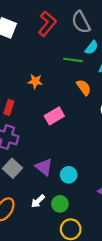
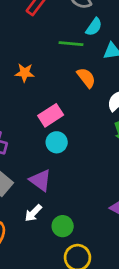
cyan circle: (69, 175) -> (57, 142), moved
white arrow: (38, 201) -> (33, 213), moved

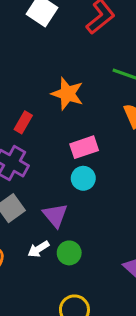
orange star: (25, 73) -> (67, 94), size x1.5
green circle: (63, 226) -> (69, 253), moved

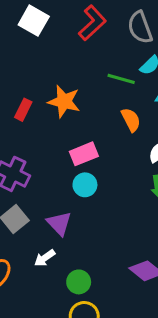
red rectangle: (23, 122) -> (23, 110), moved
green circle: (69, 253) -> (79, 282), moved

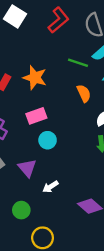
pink rectangle: (84, 154) -> (36, 116), moved
white arrow: (45, 258) -> (50, 187), moved
green circle: (79, 282) -> (21, 210), moved

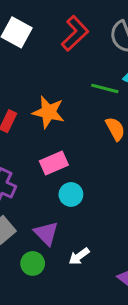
green circle: (21, 210) -> (33, 263), moved

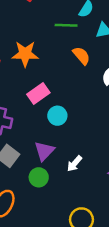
purple triangle: (46, 233) -> (44, 151), turned 40

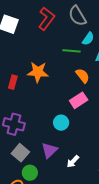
pink rectangle: (38, 94) -> (79, 100), moved
green circle: (39, 177) -> (30, 173), moved

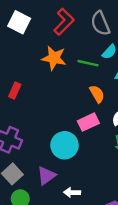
orange star: (38, 72) -> (54, 58), moved
cyan circle: (61, 123) -> (65, 145), size x1.5
white arrow: (73, 161) -> (72, 192), turned 40

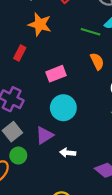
orange star: (54, 58) -> (40, 24), moved
pink rectangle: (88, 122) -> (56, 74), moved

